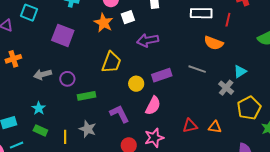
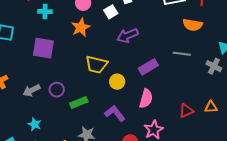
white square: (128, 17) -> (111, 12), moved
orange star: (104, 23) -> (81, 27), turned 30
yellow trapezoid: (111, 62) -> (96, 65), turned 95
yellow circle: (136, 84) -> (117, 82), moved

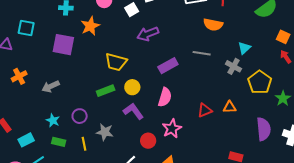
orange star: (81, 27) -> (90, 26), moved
yellow circle: (117, 82) -> (132, 87), moved
purple circle: (57, 90) -> (80, 116), moved
green rectangle: (79, 103) -> (106, 91), moved

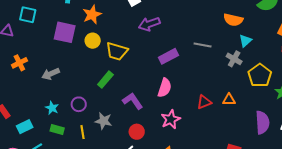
orange semicircle: (213, 25) -> (233, 20), moved
yellow circle: (132, 87) -> (93, 41), moved
green rectangle: (106, 91) -> (105, 80), turned -30
red circle: (148, 141) -> (137, 132), moved

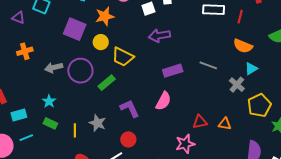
purple circle: (79, 104) -> (80, 71), moved, size x1.6
pink star: (171, 119) -> (185, 144), moved

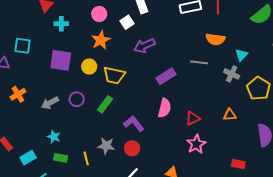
orange star: (105, 16) -> (101, 40), moved
orange semicircle: (243, 46) -> (215, 39), moved
purple circle: (80, 71) -> (77, 99), size x0.6
red triangle: (200, 122) -> (193, 118), moved
red circle: (128, 139) -> (132, 148), moved

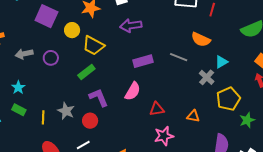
green rectangle: (105, 104) -> (86, 72), moved
pink star: (196, 144) -> (164, 136), moved

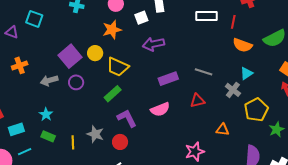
purple square: (46, 16) -> (70, 56), moved, turned 30
orange semicircle: (201, 39) -> (242, 45), moved
pink semicircle: (133, 91) -> (160, 109), turned 42
red triangle: (157, 109) -> (197, 101), moved

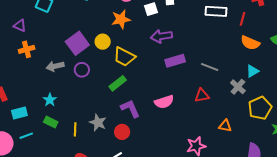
purple triangle: (12, 32) -> (20, 26), moved
purple rectangle: (168, 79) -> (175, 61), moved

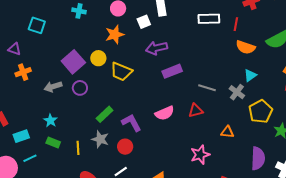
gray line: (210, 67) -> (207, 88), moved
green rectangle: (118, 83) -> (105, 114), moved
red triangle: (202, 95) -> (196, 111), moved

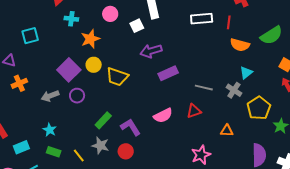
cyan square: (37, 25) -> (30, 36), turned -30
orange star: (115, 34) -> (90, 39), moved
yellow line: (78, 148) -> (79, 156), turned -32

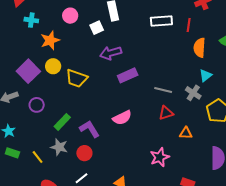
orange semicircle: (240, 45) -> (200, 48), turned 78
purple circle: (77, 96) -> (37, 105), moved
red triangle: (194, 111) -> (166, 113), moved

